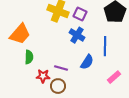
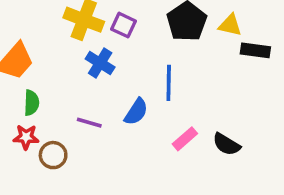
blue cross: (77, 35) -> (100, 63), moved
red star: (43, 76) -> (26, 137), moved
brown circle: (58, 86) -> (53, 155), moved

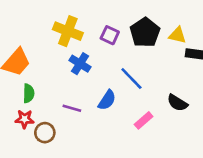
purple square: (124, 25) -> (110, 35), moved
blue line: (169, 83) -> (131, 78), turned -45
black semicircle: (226, 144) -> (177, 103), moved

